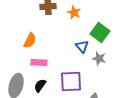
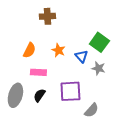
orange star: (74, 13) -> (58, 50), moved

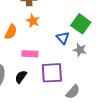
orange star: (58, 50) -> (33, 21), moved
pink rectangle: (38, 72) -> (30, 54), moved

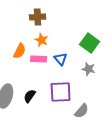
blue triangle: (63, 38) -> (61, 59), moved
pink rectangle: (30, 54) -> (39, 59), moved

